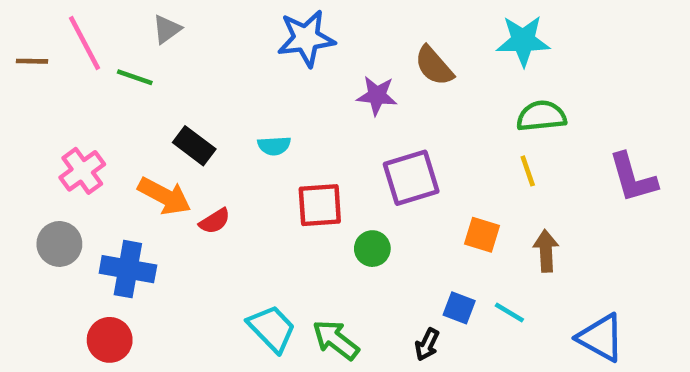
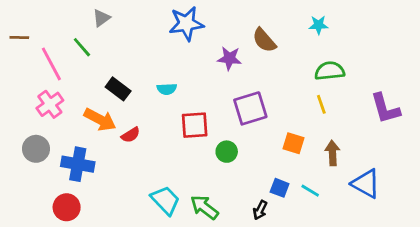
cyan star: (523, 41) -> (319, 25), size x0.6
pink line: (85, 43) -> (51, 64), moved
green line: (135, 77) -> (82, 47), turned 30
blue triangle: (601, 338) -> (366, 184), moved

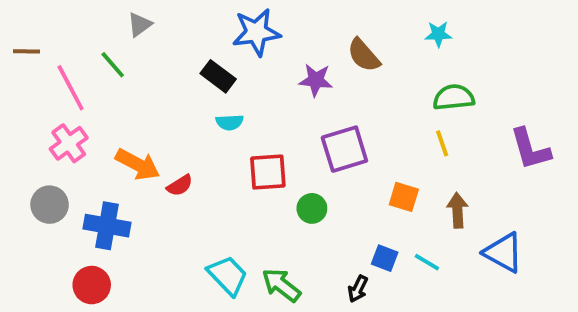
black rectangle: (118, 89) -> (218, 76), moved

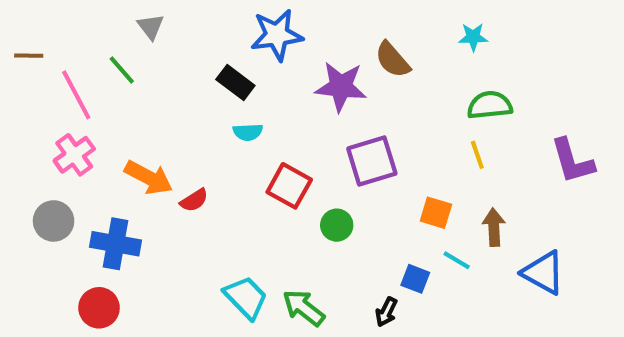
gray triangle: (140, 25) -> (151, 27), turned -32
purple star: (316, 80) -> (341, 87), size x1.4
red square: (268, 172) -> (289, 186), turned 33
cyan line: (427, 262) -> (457, 260), moved

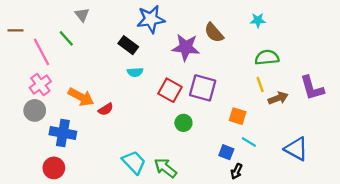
purple square: (372, 161) -> (203, 88), turned 32
red square: (289, 186) -> (170, 90), moved
gray circle: (54, 221) -> (35, 110), moved
brown arrow: (494, 227) -> (278, 98), moved, turned 72
black arrow: (386, 312) -> (236, 171), moved

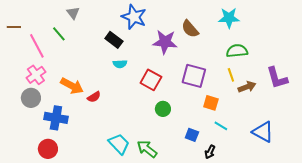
blue star: (151, 19) -> (134, 17), turned 30
cyan star: (258, 20) -> (229, 18), size x1.5
purple square: (203, 88) -> (194, 76), moved
blue square: (226, 152) -> (192, 135), moved

